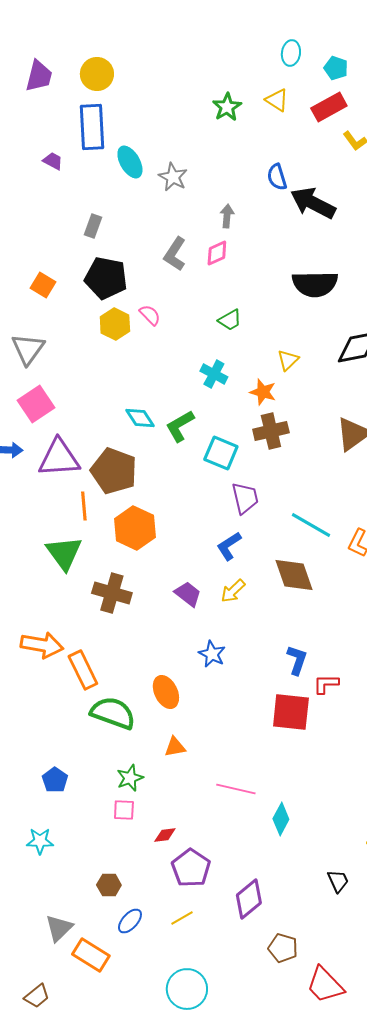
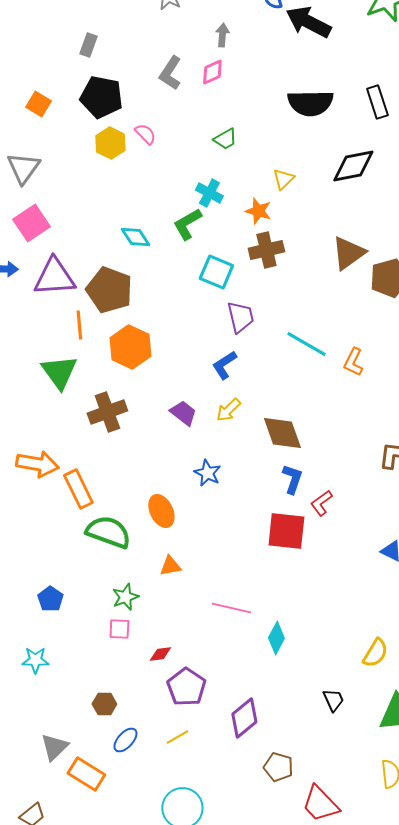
green L-shape: (180, 426) -> (187, 224), moved
brown diamond: (294, 575) -> (282, 433), moved
brown cross: (112, 593) -> (107, 412), turned -36
red L-shape: (326, 684) -> (321, 503), turned -36

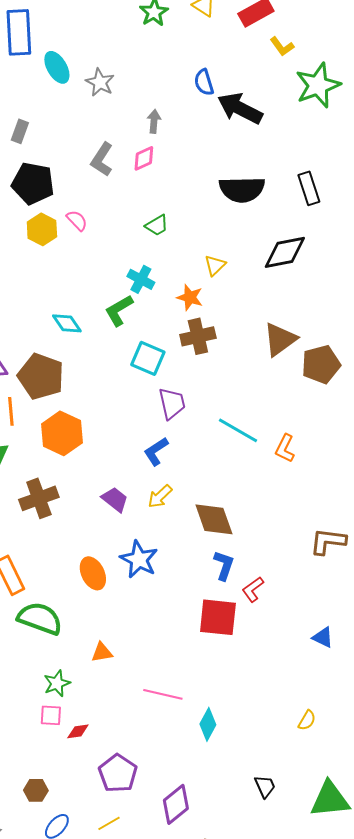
blue star: (207, 473) -> (139, 559), size x1.4
orange ellipse: (161, 511) -> (93, 573), moved
yellow semicircle: (375, 653) -> (307, 720), moved, size x0.7
red diamond: (160, 654) -> (78, 731), moved

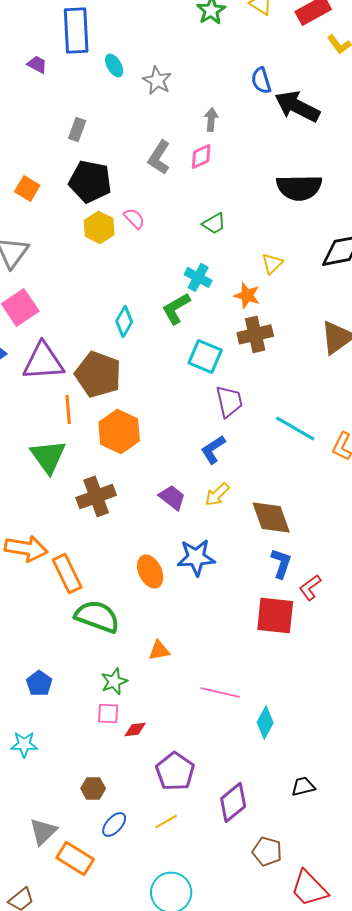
cyan ellipse: (57, 67) -> (114, 65), size x0.7
cyan diamond: (67, 323) -> (124, 321), turned 64
blue star: (139, 559) -> (196, 557), turned -30
black trapezoid: (265, 786) -> (303, 786), moved, turned -80

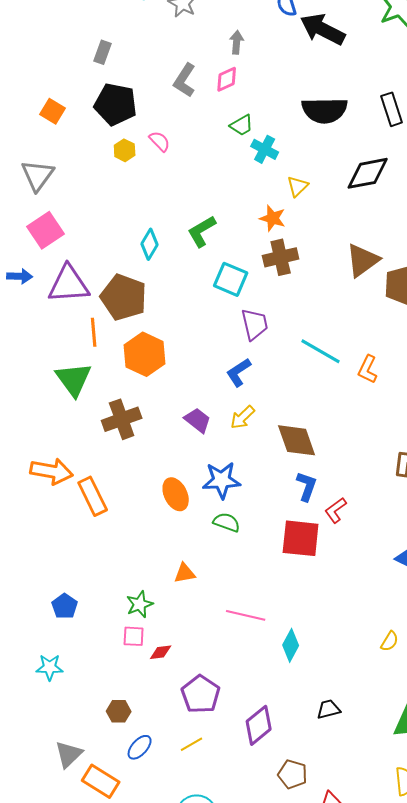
green trapezoid: (214, 223) -> (242, 125), moved
yellow hexagon: (99, 227) -> (125, 150), size x0.7
cyan cross: (198, 277) -> (265, 149), moved
green semicircle: (97, 616) -> (227, 522), moved, size x0.6

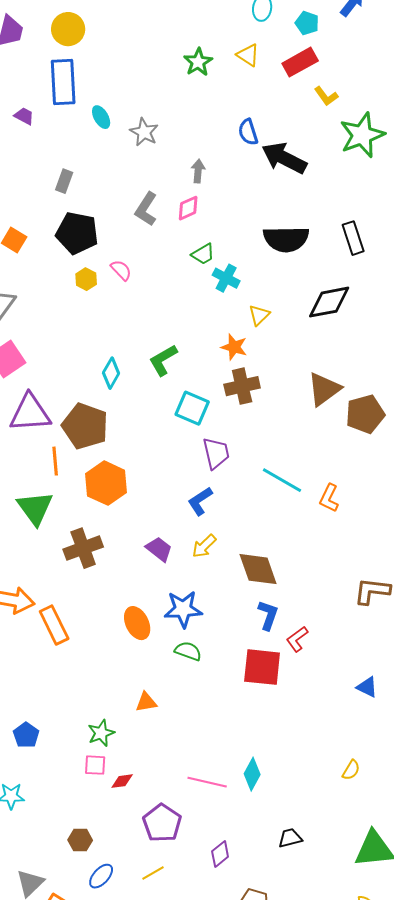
pink line: (246, 615) -> (207, 782), moved
purple diamond: (259, 725) -> (220, 854), size x0.7

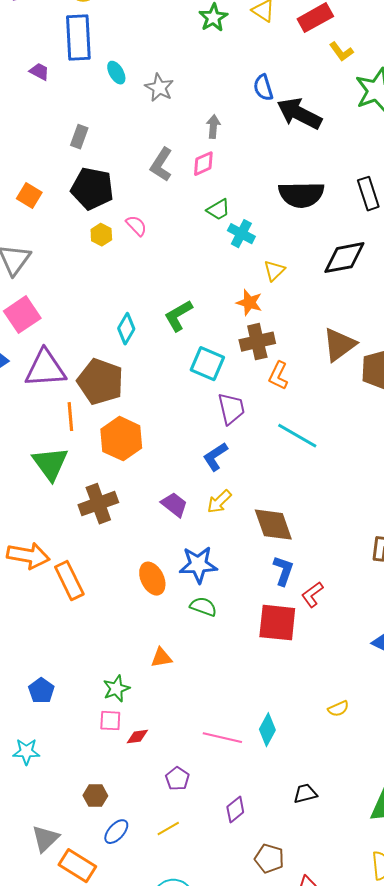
orange L-shape: (329, 498) -> (278, 376), moved
yellow semicircle: (351, 770) -> (338, 709), moved, turned 35
purple pentagon: (162, 823) -> (177, 779), size x0.6

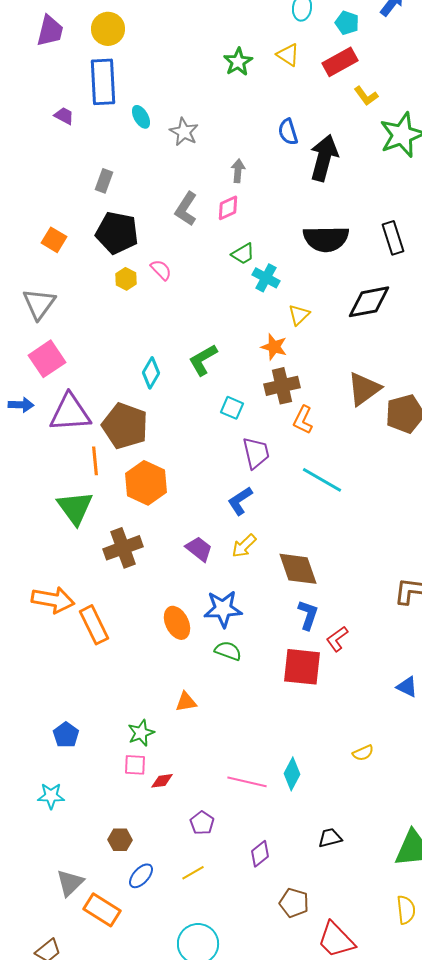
black arrow: (299, 114) -> (324, 158), turned 78
cyan square: (207, 364) -> (232, 408), size x0.7

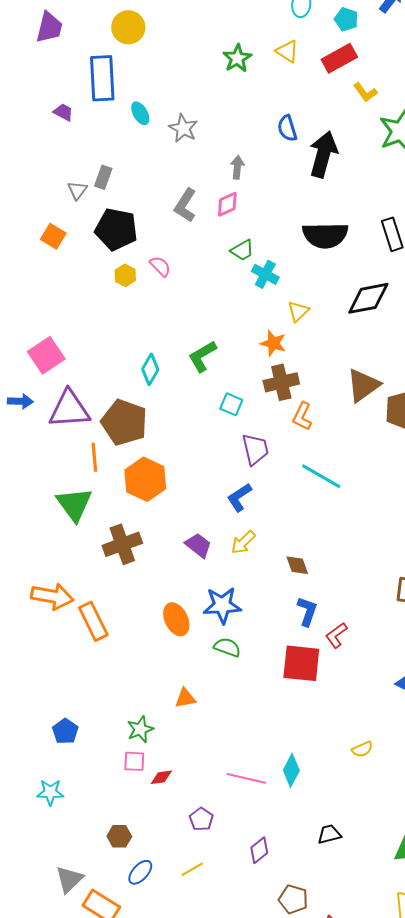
yellow circle: (108, 29) -> (128, 27), moved
gray triangle: (39, 304) -> (77, 190), moved, size x0.6
brown diamond: (298, 569) -> (297, 565), size x0.6

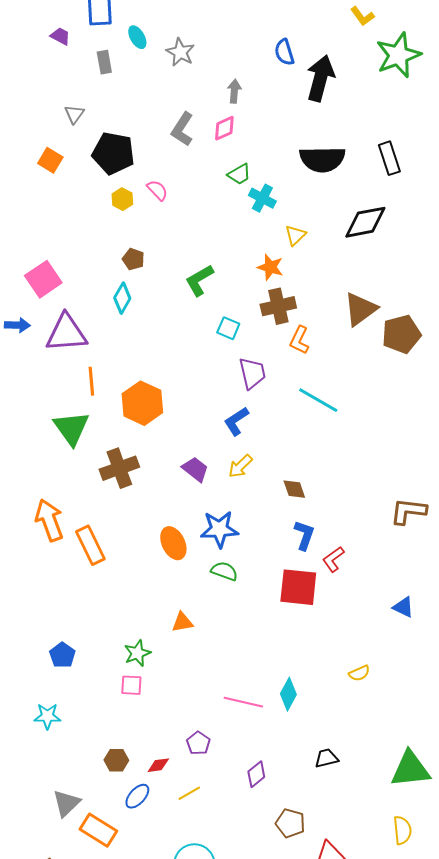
gray rectangle: (103, 177) -> (104, 62), moved, turned -30
cyan diamond: (150, 369) -> (122, 298), moved
brown pentagon: (124, 422) -> (133, 259), moved, size x0.5
orange arrow: (52, 596) -> (49, 520), turned -120
red diamond: (161, 777) -> (158, 765), moved

